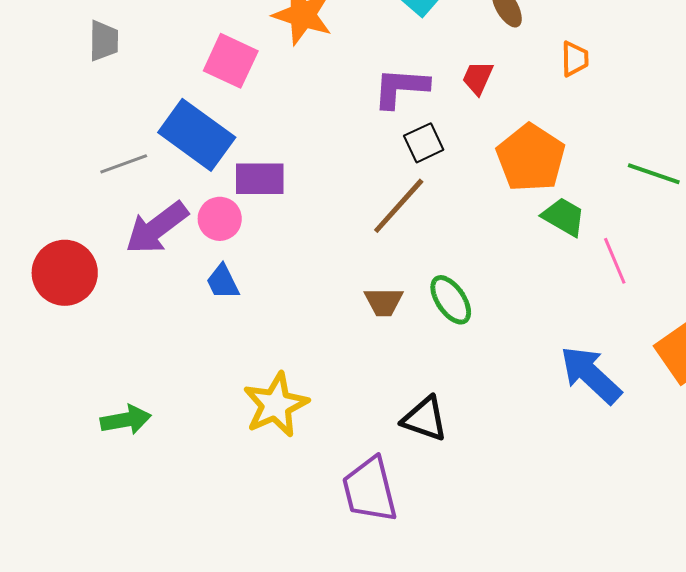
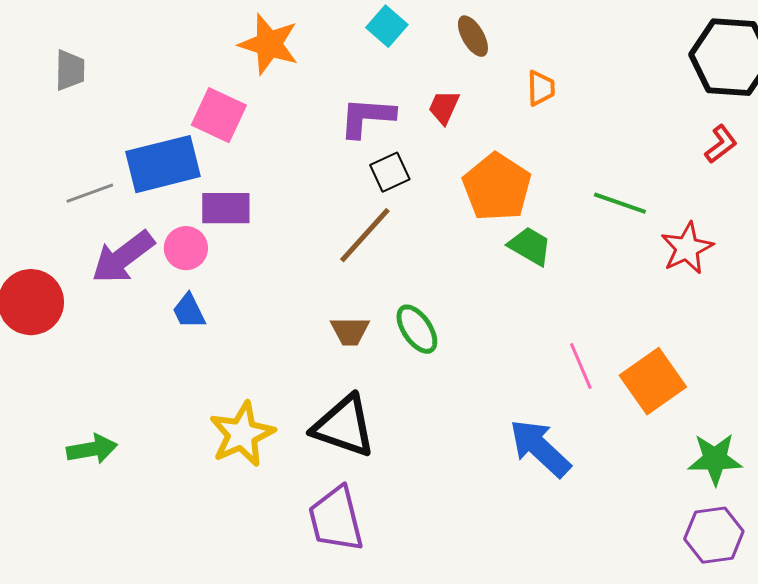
pink square: (231, 61) -> (219, 115), moved
blue rectangle: (197, 135) -> (163, 164), turned -50
pink line: (615, 261) -> (581, 366), moved
blue arrow: (591, 375) -> (540, 448), moved
black triangle: (425, 419) -> (344, 426), moved, size x1.4

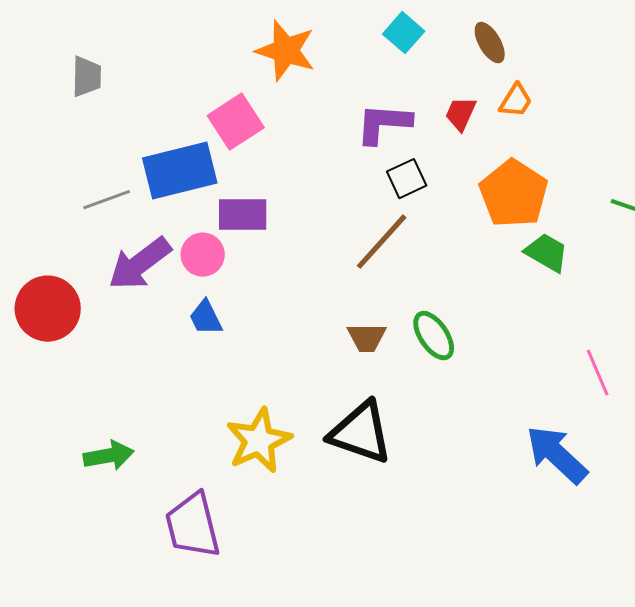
orange trapezoid: (541, 88) -> (516, 101), moved, turned 33
pink square: (219, 115) -> (236, 122), turned 32
purple trapezoid: (336, 519) -> (193, 526), moved

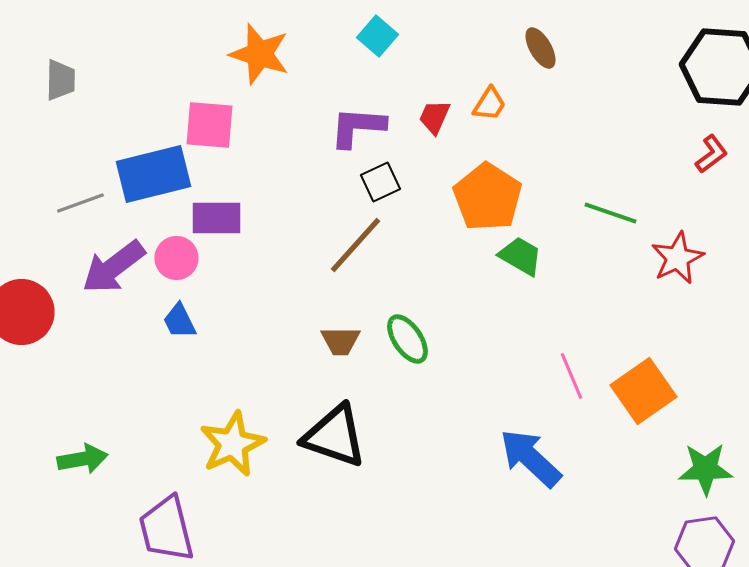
brown ellipse: (490, 43) -> (540, 48), moved
pink square: (236, 122) -> (209, 125), turned 38

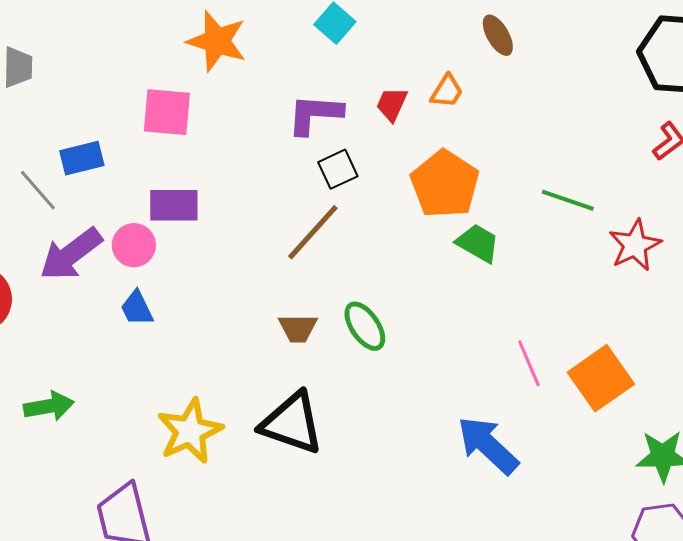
blue rectangle: (153, 174) -> (82, 158), moved, size x0.6
gray line: (80, 203) -> (38, 190), turned 69
green arrow: (82, 459) -> (49, 406), moved

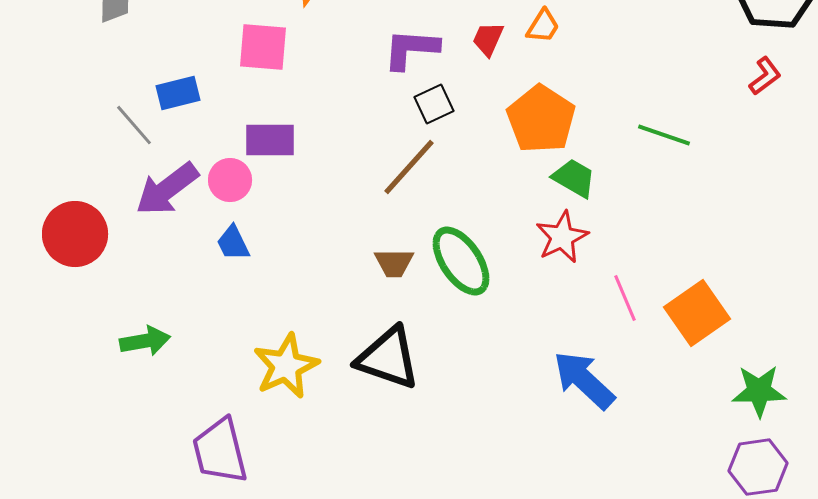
red star: (635, 245) -> (562, 237), moved
green ellipse: (365, 326) -> (461, 261), size x1.4

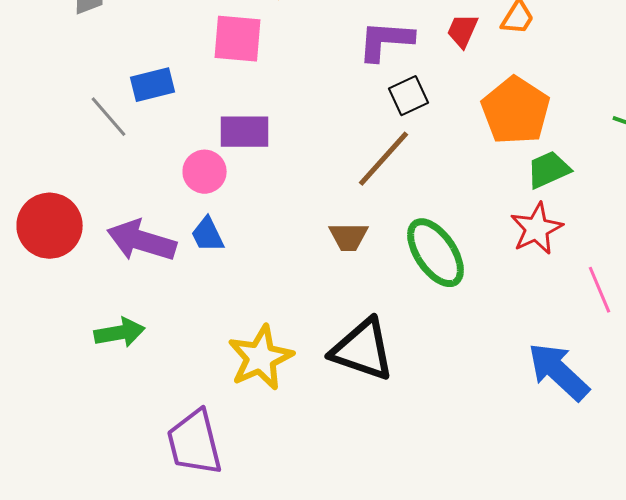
green trapezoid: (574, 178) -> (548, 170), turned -54
purple arrow: (167, 189) -> (142, 241), moved, turned 54
brown trapezoid: (394, 263) -> (348, 237), moved

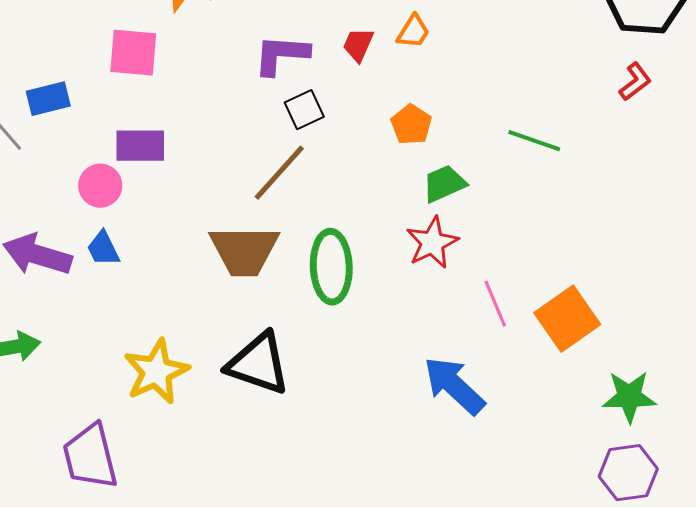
orange pentagon: (516, 111) -> (411, 125), size x0.6
brown trapezoid: (348, 237) -> (244, 251), size x1.8
green ellipse: (436, 253) -> (331, 267), turned 32

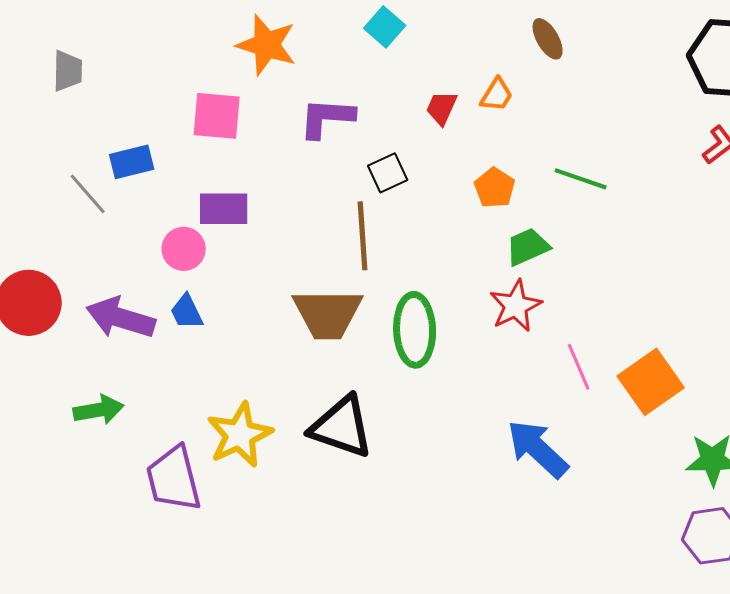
purple L-shape: (281, 55) -> (327, 118), moved
green line: (534, 141) -> (581, 179), moved
brown line: (279, 173) -> (363, 236), turned -46
purple trapezoid: (90, 457) -> (174, 479), moved

